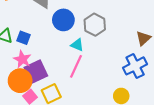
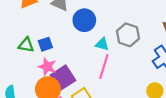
gray hexagon: (95, 25) -> (128, 35), moved
blue square: (23, 38) -> (45, 44), turned -32

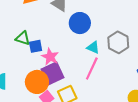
blue square: (45, 44) -> (36, 46), moved
pink star: (47, 67) -> (50, 57), moved

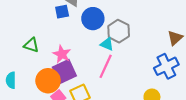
green triangle: (23, 38) -> (31, 45), moved
gray hexagon: (118, 42) -> (119, 31), moved
blue square: (36, 46) -> (62, 12), moved

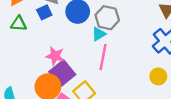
cyan triangle: (107, 44) -> (99, 34), turned -40
green triangle: (31, 45) -> (19, 24), moved

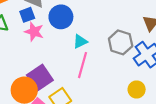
gray hexagon: (107, 18) -> (121, 42), moved
pink star: (55, 56) -> (34, 32), moved

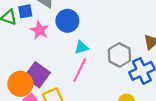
blue square: (27, 15) -> (25, 11), moved
purple square: (40, 78) -> (37, 75), turned -30

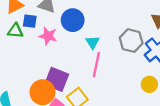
blue square: (25, 11) -> (30, 21), turned 32
cyan triangle: (81, 47) -> (93, 42), turned -32

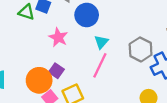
pink star: (48, 36) -> (58, 37), moved
purple square: (57, 79) -> (56, 71), size x0.6

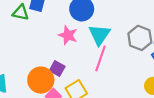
pink star: (58, 37) -> (68, 35), moved
cyan triangle: (101, 42) -> (99, 35), size x1.5

